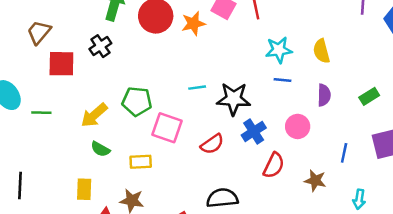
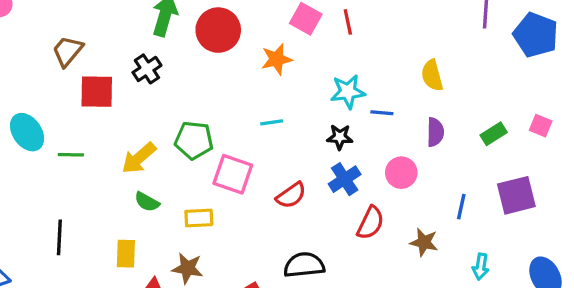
orange star: (193, 23) -> (277, 59), moved
cyan star: (279, 50) -> (348, 92), moved
black star: (234, 99) -> (340, 137), moved, size x0.6
black line: (20, 186) -> (59, 237), moved

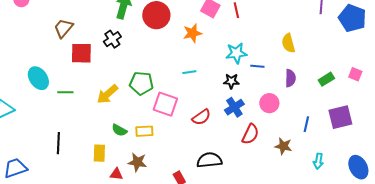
green semicircle: (147, 202) -> (119, 130), moved

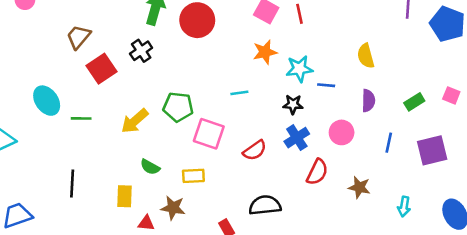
orange star: (192, 33) -> (265, 52), moved
red square: (81, 53) -> (102, 69), turned -35
blue line: (306, 124) -> (389, 143), moved
yellow rectangle: (144, 131) -> (193, 176), moved

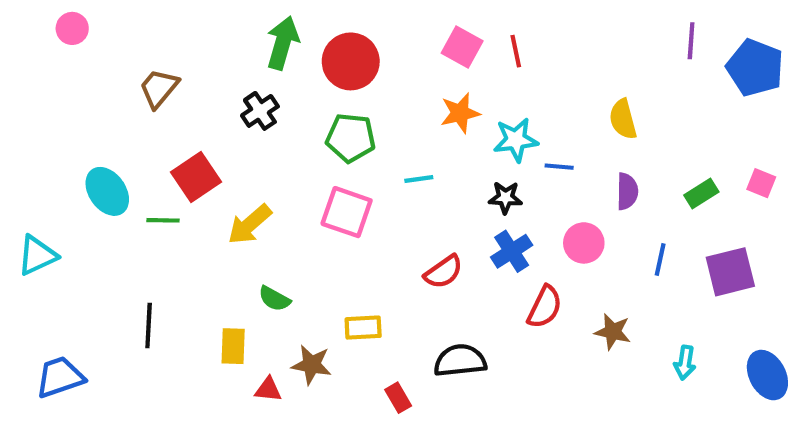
red square: (102, 69) -> (196, 177), moved
green pentagon: (178, 107) -> (351, 138), moved
pink square: (209, 134) -> (347, 212), moved
yellow rectangle: (193, 176) -> (363, 328), moved

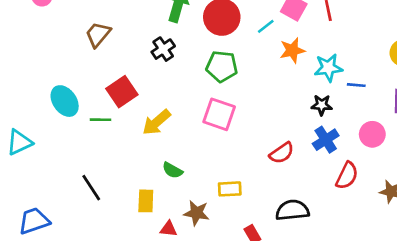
cyan line: (419, 179) -> (266, 26), moved, turned -30
black line: (149, 326) -> (91, 188), turned -36

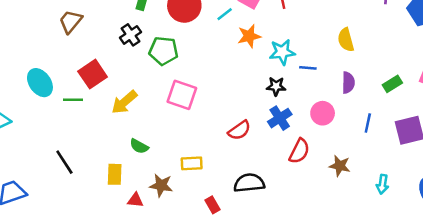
green pentagon: (222, 66) -> (164, 51), moved

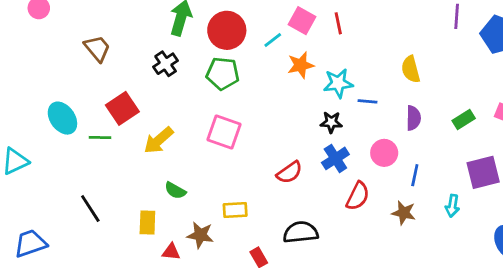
brown trapezoid: (71, 21) -> (97, 48), turned 100
green pentagon: (164, 51) -> (223, 73), moved
blue line: (368, 123) -> (415, 175), moved
cyan arrow: (382, 184) -> (452, 206), moved

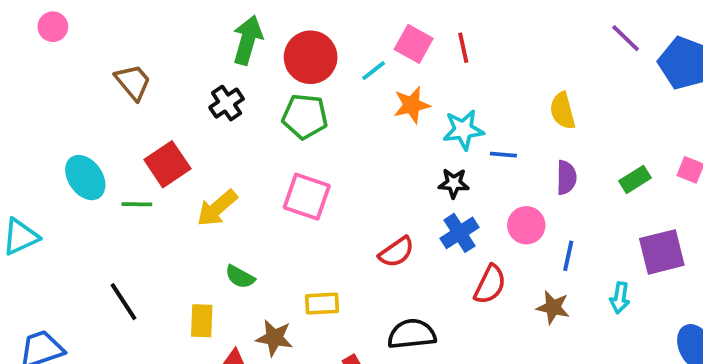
purple line: (457, 16) -> (626, 38), turned -50

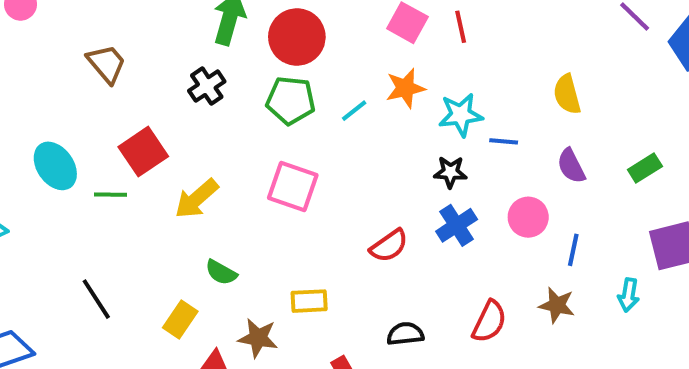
cyan line: (374, 71) -> (354, 111), moved
purple semicircle: (566, 178) -> (571, 166), turned 152
red semicircle: (490, 284) -> (489, 322), moved
yellow rectangle: (202, 321) -> (180, 319), turned 32
black semicircle: (412, 334) -> (405, 334), size x0.7

